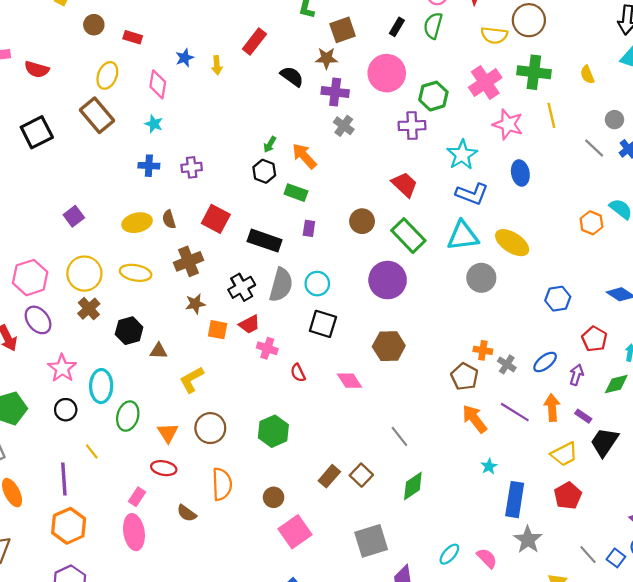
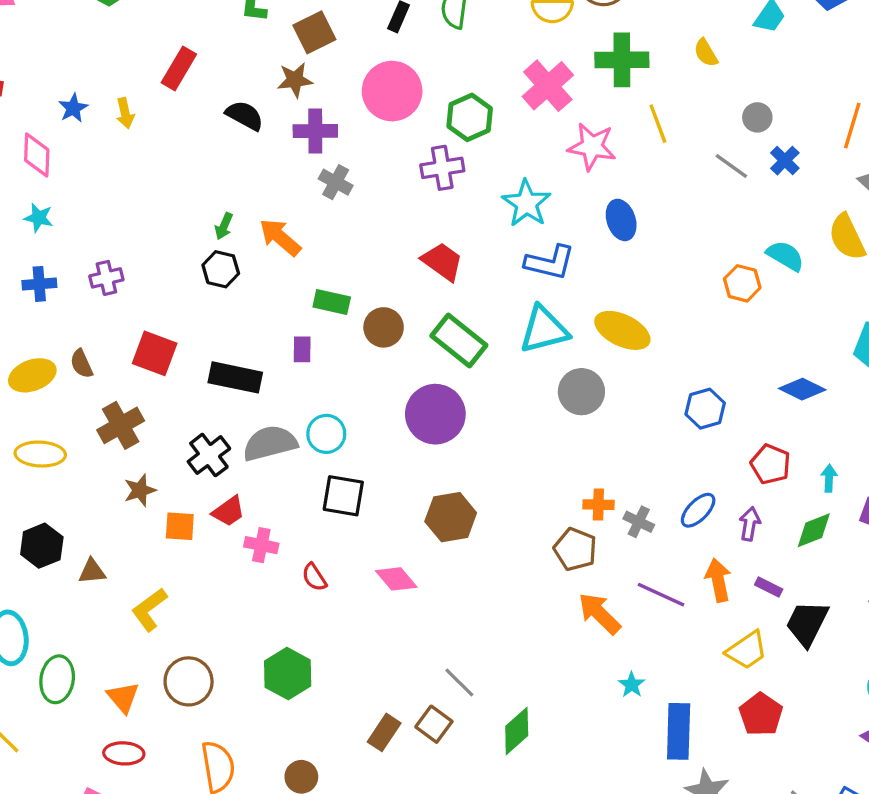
green rectangle: (296, 193) -> (332, 302), moved
gray semicircle: (281, 285) -> (270, 443), turned -112
gray line: (399, 436) -> (459, 683), moved

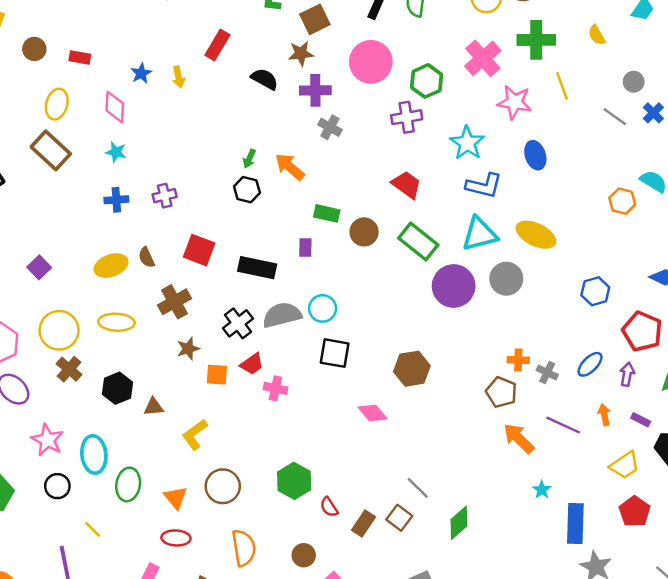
purple circle: (435, 414) -> (454, 286), moved
red pentagon: (770, 464) -> (642, 331), size x1.4
red semicircle: (314, 577) -> (329, 507), moved
orange arrow: (718, 580) -> (604, 415), size x0.7

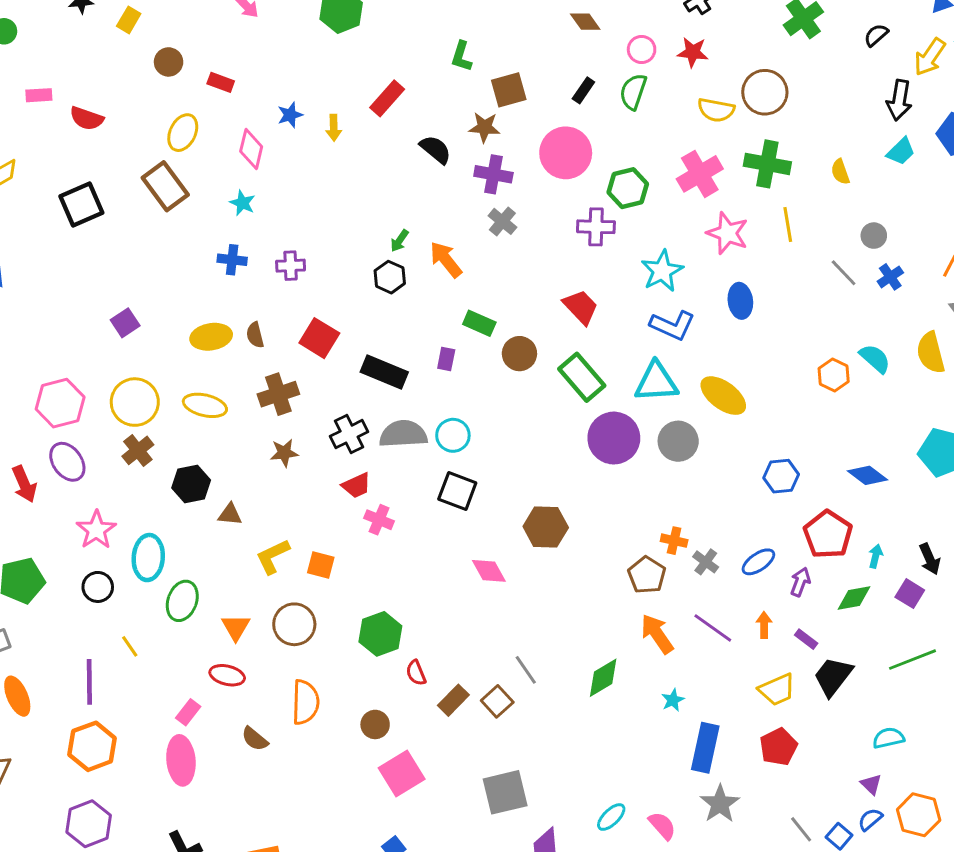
orange square: (217, 375) -> (321, 565), moved
green diamond: (459, 523) -> (603, 678), moved

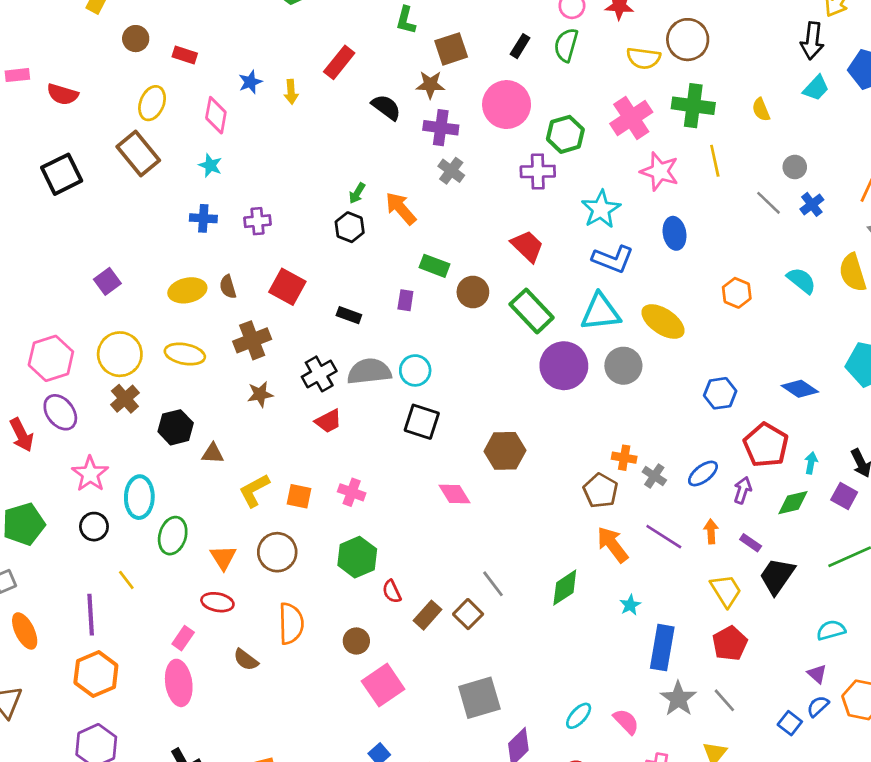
black rectangle: (384, 372) -> (349, 315), size x0.6
orange hexagon: (834, 375) -> (737, 293), moved
pink cross: (379, 520) -> (352, 492), moved
yellow trapezoid: (777, 690) -> (726, 591), turned -96
gray line: (801, 829) -> (724, 700), moved

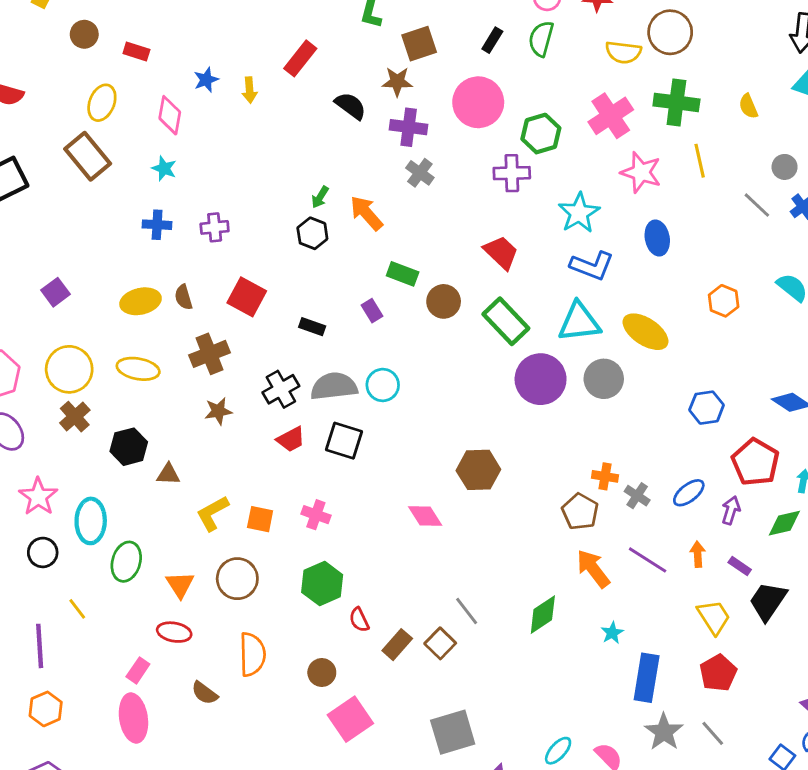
purple rectangle: (405, 300) -> (372, 311), turned -40
black square: (422, 422) -> (344, 441), moved
orange hexagon: (96, 674) -> (46, 709), size x0.7

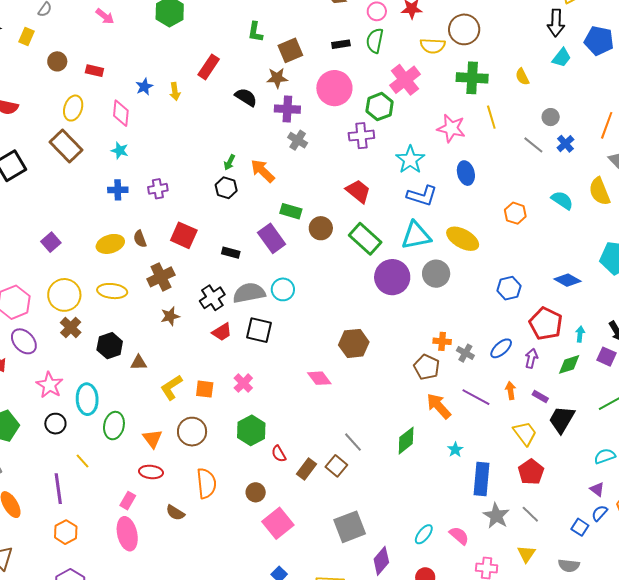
black rectangle: (492, 40) -> (341, 44), turned 54
pink cross: (611, 116) -> (405, 80), moved
purple rectangle: (372, 311) -> (272, 238), size x1.8
pink cross: (316, 515) -> (243, 383), turned 30

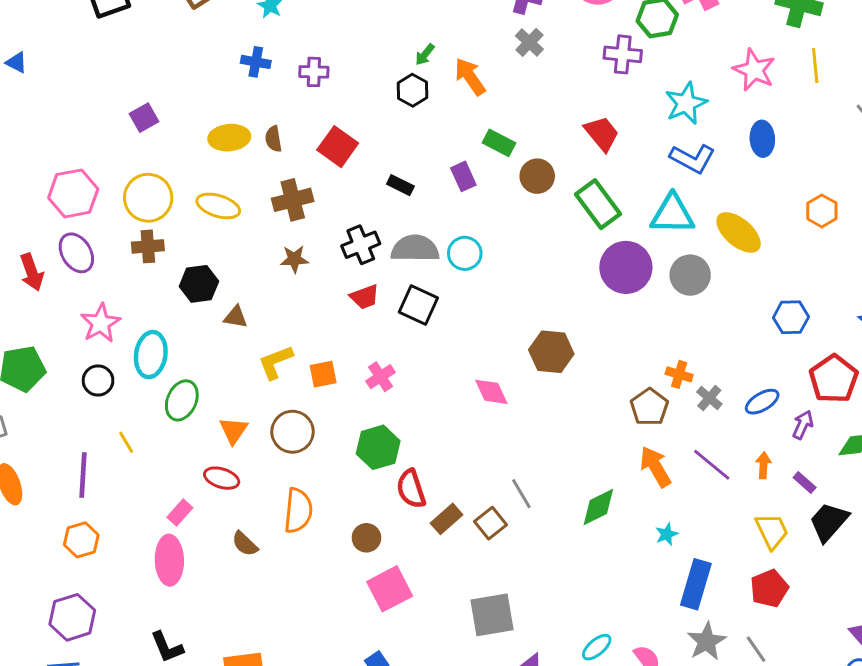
purple rectangle: (272, 238) -> (463, 176), size x0.7
brown cross: (71, 327) -> (148, 246), turned 30
orange square: (205, 389) -> (323, 374), turned -30
red semicircle: (279, 454) -> (411, 489), size x1.5

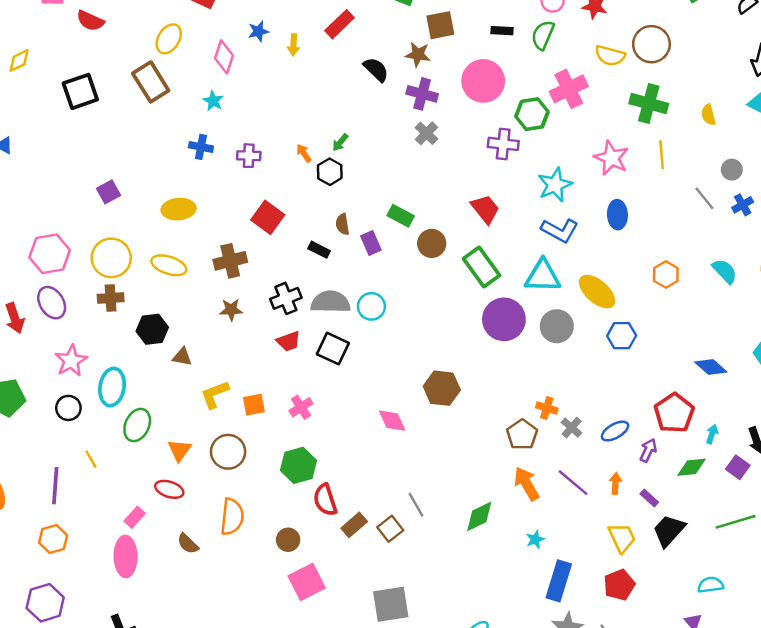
orange arrow: (470, 77) -> (304, 153), moved, size x0.6
brown semicircle: (273, 139) -> (342, 224), moved
blue hexagon: (791, 317) -> (622, 336), moved

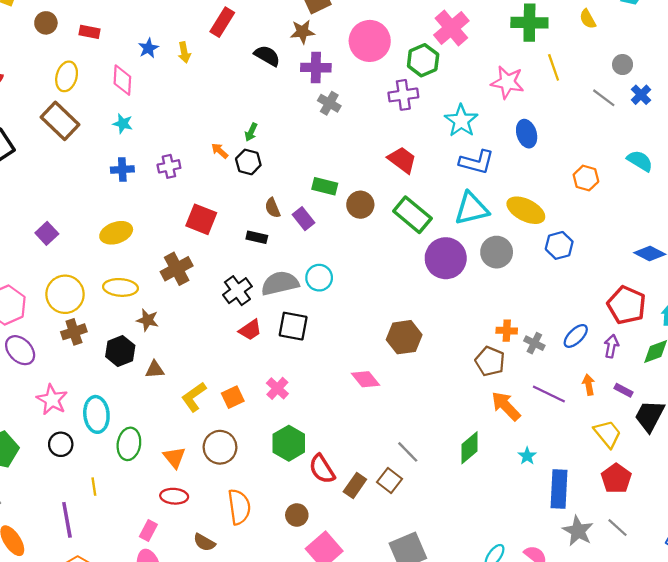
brown star: (231, 310) -> (148, 320), moved, turned 30
yellow line: (91, 459) -> (94, 487), turned 36

